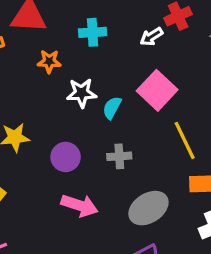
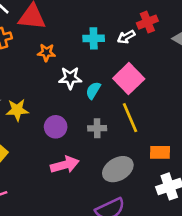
cyan cross: (93, 32) -> (94, 38), moved
yellow line: (185, 140) -> (130, 118), moved
pink arrow: (80, 206) -> (65, 165), turned -36

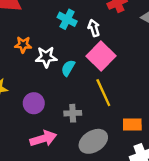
white arrow: (126, 37) -> (94, 28), moved, turned 105
cyan cross: (94, 38) -> (67, 19), turned 30
orange star: (46, 52) -> (23, 45), moved
gray cross: (97, 128) -> (73, 113), moved

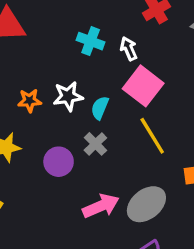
orange star: (23, 45) -> (30, 101), moved
gray cross: (73, 113) -> (95, 144), moved, turned -35
pink arrow: (43, 139) -> (101, 206), moved

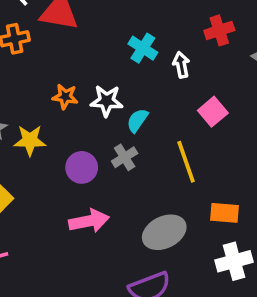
pink square: (143, 86) -> (213, 112), moved, size x0.7
pink arrow: (101, 206) -> (89, 221), moved

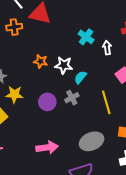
yellow star: (30, 140) -> (14, 94), moved
pink arrow: (89, 221) -> (47, 147), moved

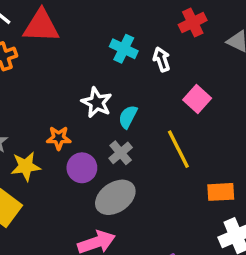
orange star: (41, 61) -> (59, 138), moved
white star: (64, 65) -> (97, 103), turned 30
gray ellipse: (92, 141) -> (115, 197), moved

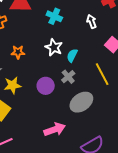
cyan cross: (124, 49) -> (54, 16), moved
orange star: (59, 138) -> (18, 52), moved
gray ellipse: (115, 197) -> (81, 102), moved

